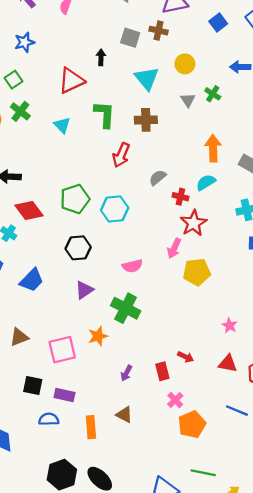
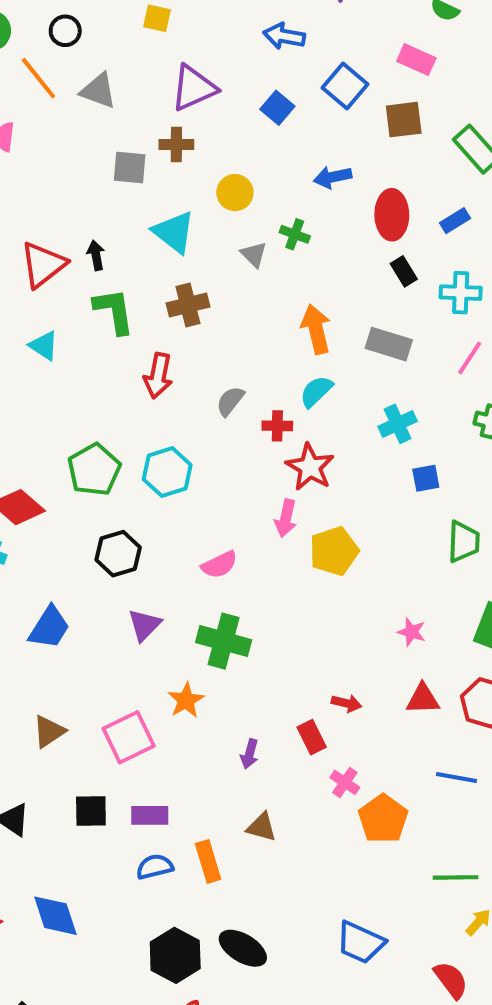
black arrow: (101, 57) -> (96, 255), moved
blue semicircle: (49, 419) -> (155, 867), moved
green line: (203, 473) -> (456, 877), moved

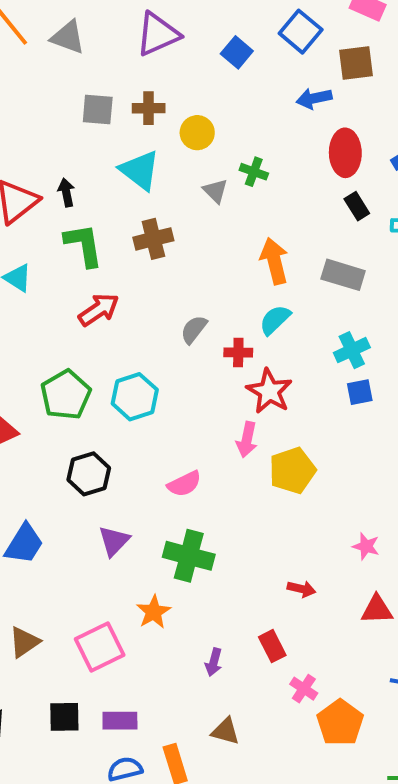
brown cross: (176, 144) -> (149, 108), moved
blue arrow: (333, 177) -> (314, 98), moved
red arrow: (158, 376) -> (99, 310), moved, turned -135
blue square: (426, 478) -> (360, 392), moved
red arrow: (346, 703) -> (301, 589), moved

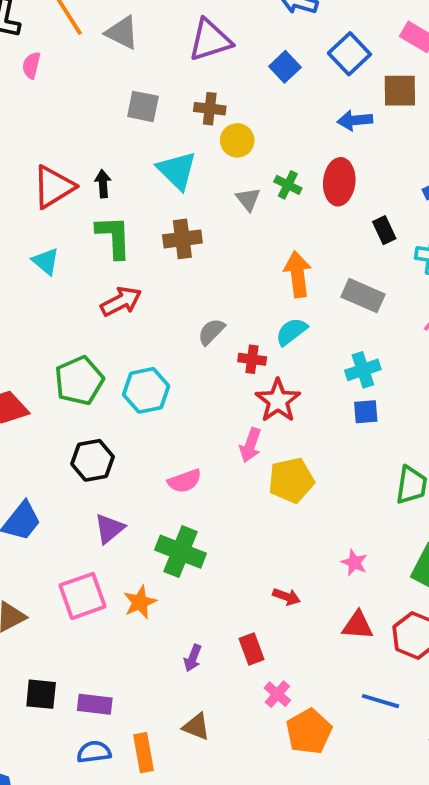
brown cross: (149, 108) -> (210, 109), moved
red ellipse: (345, 153) -> (339, 182), moved
pink square: (100, 647) -> (82, 596), moved

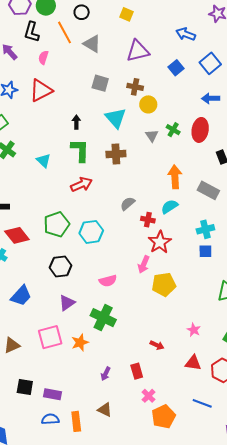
red triangle: (53, 187) -> (41, 90), moved

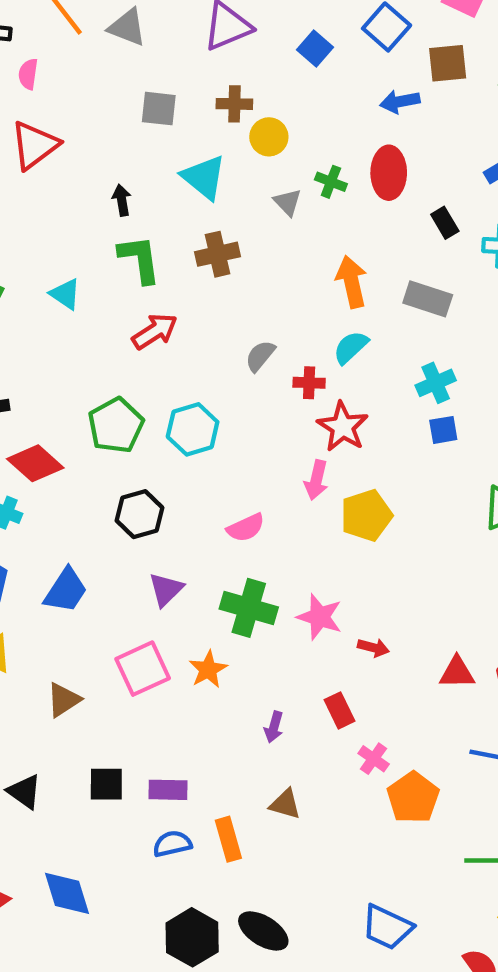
pink star: (194, 330) -> (320, 617), moved, size x1.5

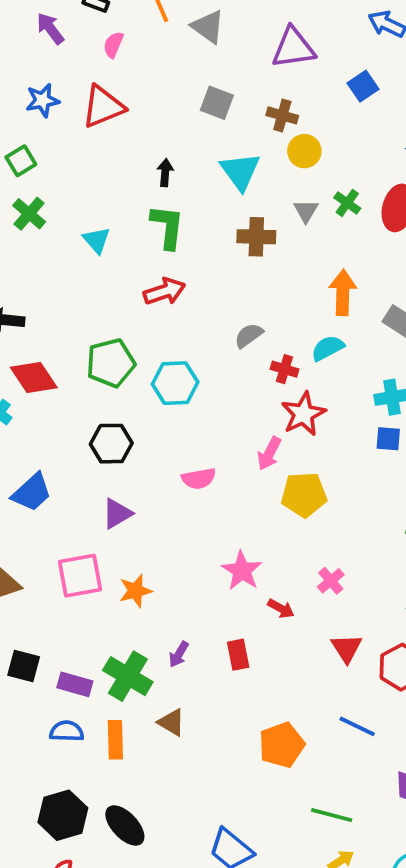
brown cross: (217, 254) -> (256, 237), moved
green cross: (249, 608) -> (128, 676), moved
red triangle: (457, 672) -> (347, 648), turned 44
pink cross: (374, 759) -> (331, 581), moved

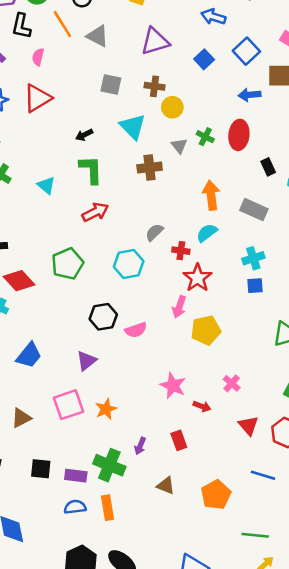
black arrow: (165, 173) -> (84, 135), turned -112
cyan hexagon: (175, 383) -> (129, 264), moved
black hexagon: (111, 444) -> (103, 317), moved
brown triangle: (171, 722) -> (166, 486), moved

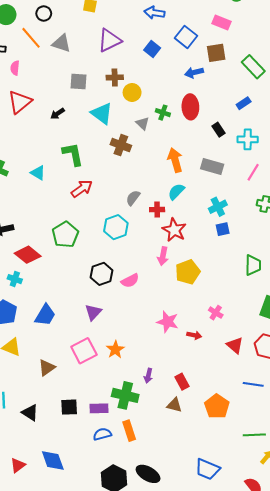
black arrow: (84, 135) -> (58, 114), moved
brown cross: (150, 168) -> (121, 145), turned 36
red rectangle: (179, 440) -> (182, 382), moved

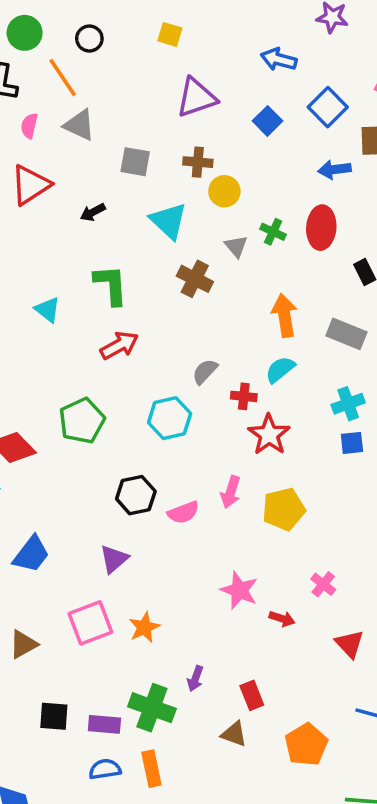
gray triangle: (61, 43) -> (79, 125), moved
pink arrow: (163, 256) -> (231, 492), moved

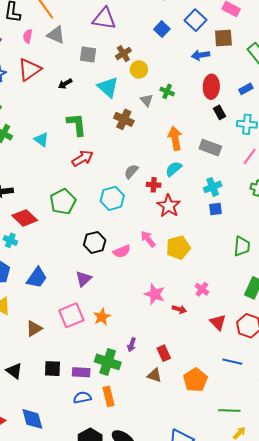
purple triangle: (196, 98) -> (104, 19), moved, turned 30
brown cross: (198, 162) -> (123, 54), turned -35
red ellipse: (321, 228) -> (211, 87), moved
pink arrow: (231, 492) -> (148, 239), turned 126

